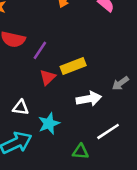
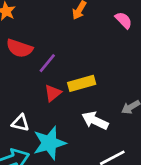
white arrow: (89, 99) -> (95, 121), turned -150
cyan star: (49, 123) -> (49, 143), size x1.4

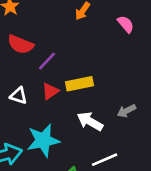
white triangle: (20, 123) -> (19, 96), moved

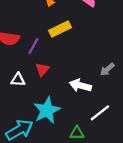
yellow rectangle: (80, 84) -> (60, 29), moved

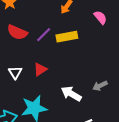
purple line: (33, 46) -> (44, 35), moved
white triangle: (18, 80) -> (15, 73), turned 40

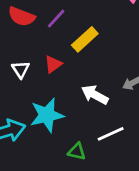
yellow rectangle: (67, 37) -> (85, 39), moved, turned -30

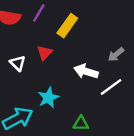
cyan star: (47, 115) -> (48, 98), size x0.7
white line: (111, 134) -> (111, 87), moved

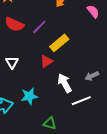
red triangle: (45, 53) -> (46, 61), moved
white arrow: (86, 71) -> (65, 83), turned 30

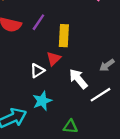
yellow rectangle: (59, 43) -> (64, 36), turned -36
white triangle: (12, 62) -> (37, 71), moved, turned 40

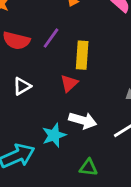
white triangle: (37, 71) -> (22, 86), moved
white arrow: (78, 79) -> (83, 120), moved, turned 145

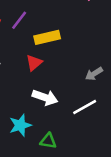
yellow rectangle: (82, 55) -> (47, 37), turned 70
cyan star: (54, 135) -> (20, 125), moved

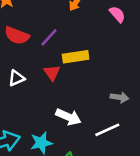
red triangle: (34, 63) -> (52, 73), moved, turned -30
gray arrow: (94, 74) -> (120, 97), turned -144

